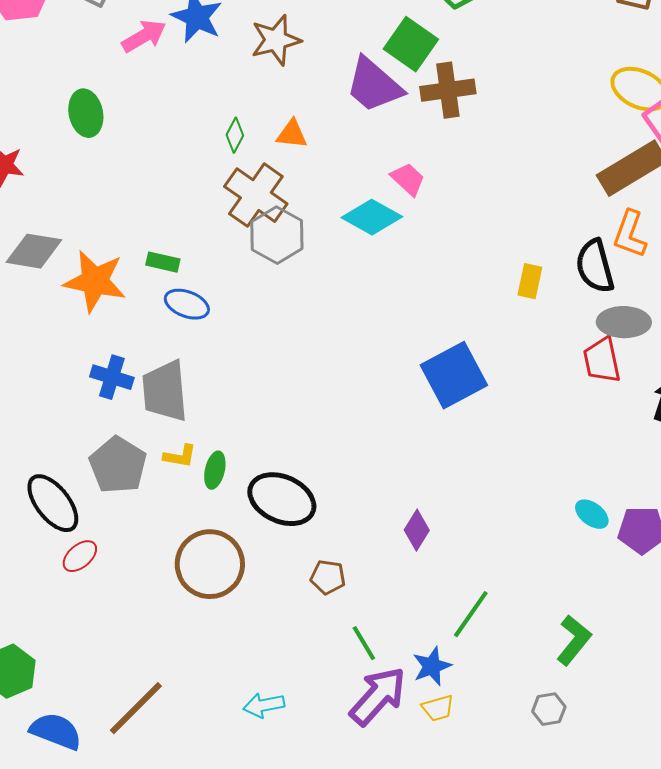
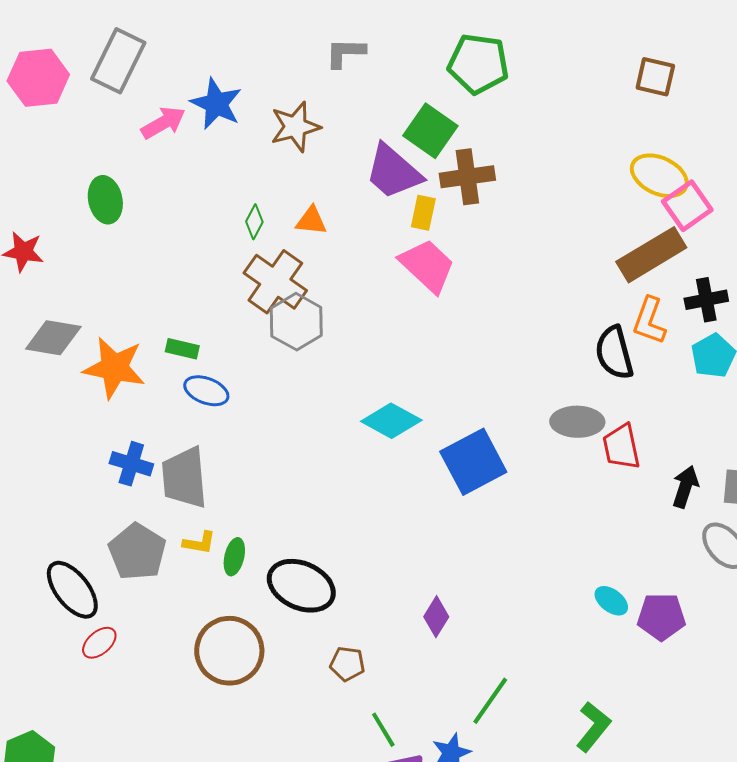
pink trapezoid: (408, 179) -> (427, 266), size x1.6
cyan diamond: (372, 217) -> (391, 421), moved
yellow rectangle: (530, 281) -> (423, 213), moved
gray ellipse: (624, 322) -> (577, 422), moved

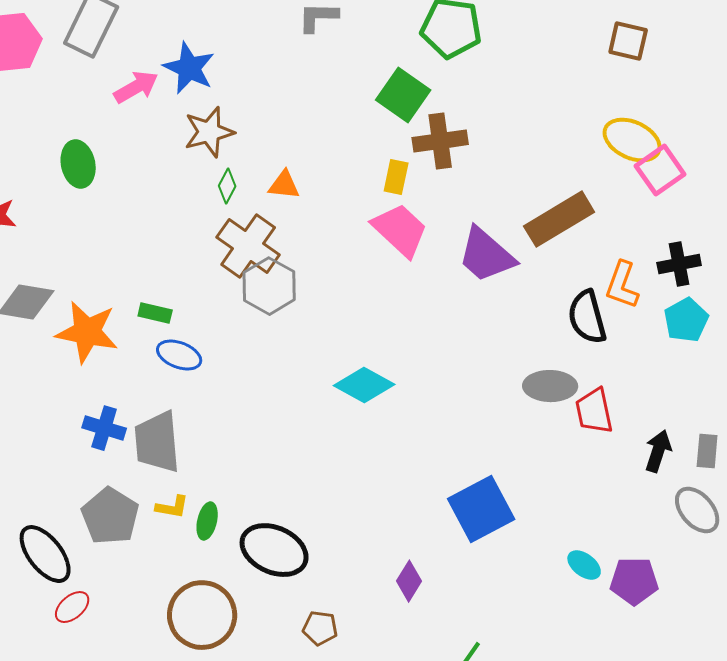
brown star: (295, 127) -> (209, 132), moved
purple trapezoid: (393, 172) -> (486, 255), moved
brown rectangle: (651, 255) -> (559, 219), moved
blue square: (473, 462) -> (481, 509), moved

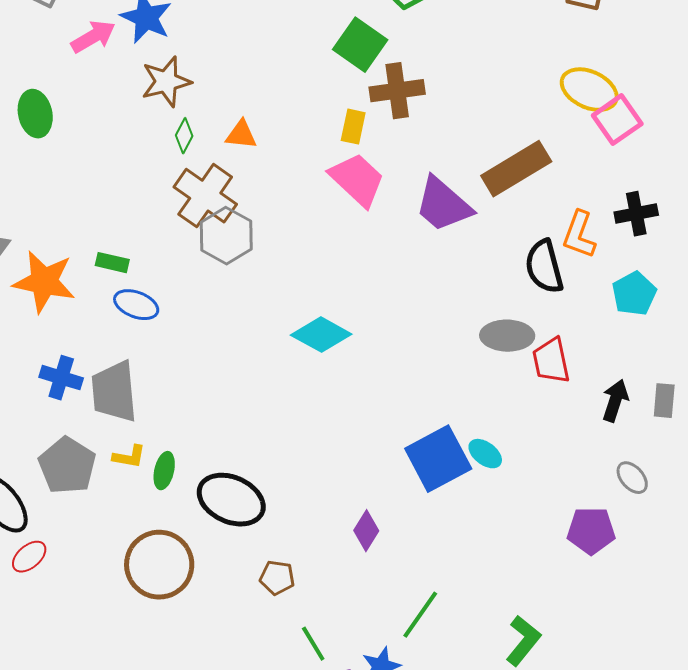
cyan pentagon: (686, 320) -> (634, 294), moved
gray ellipse: (697, 510) -> (632, 478), moved, size x0.7
cyan ellipse: (584, 565) -> (485, 454), moved

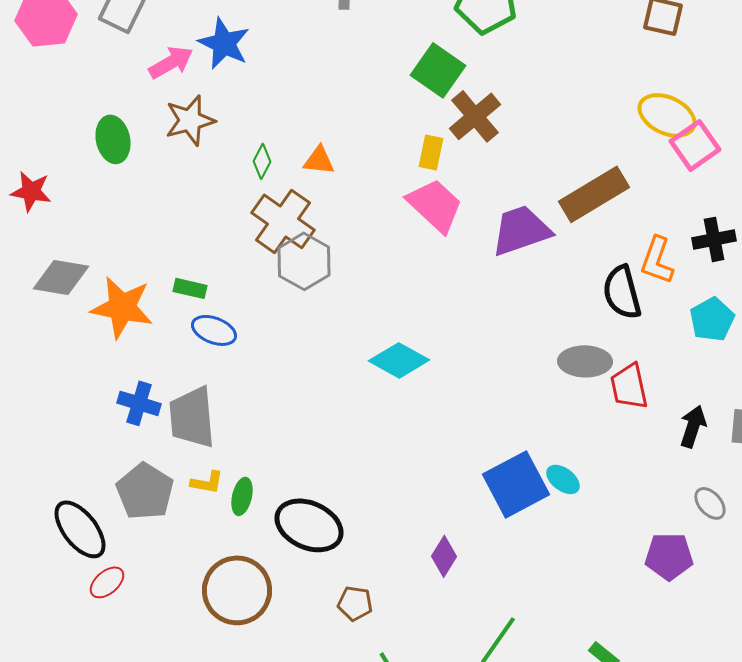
brown star: (166, 82) -> (190, 120), moved
brown cross: (397, 91) -> (475, 116), turned -32
purple trapezoid: (443, 205) -> (521, 230), turned 120

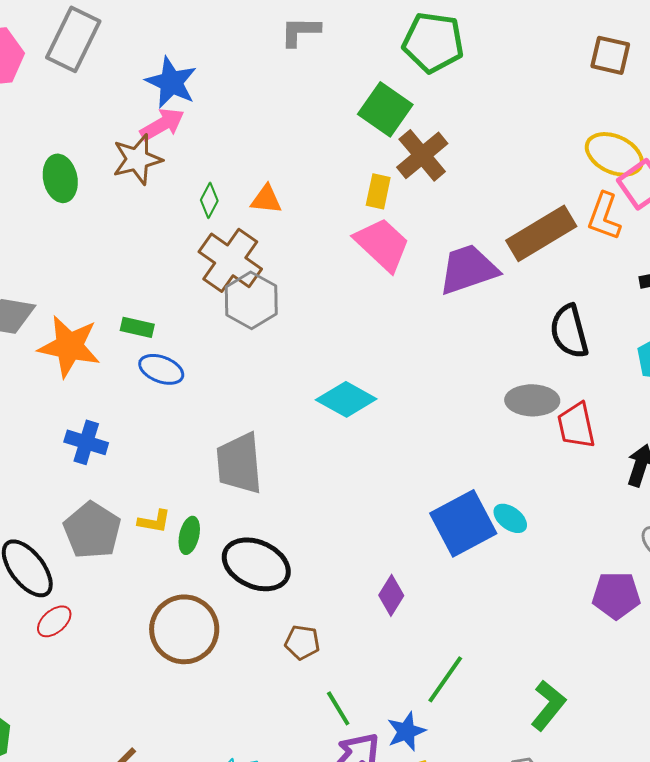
pink arrow: (171, 62) -> (162, 124), moved
orange L-shape: (657, 260) -> (604, 216), moved
gray trapezoid: (192, 417) -> (239, 463), moved

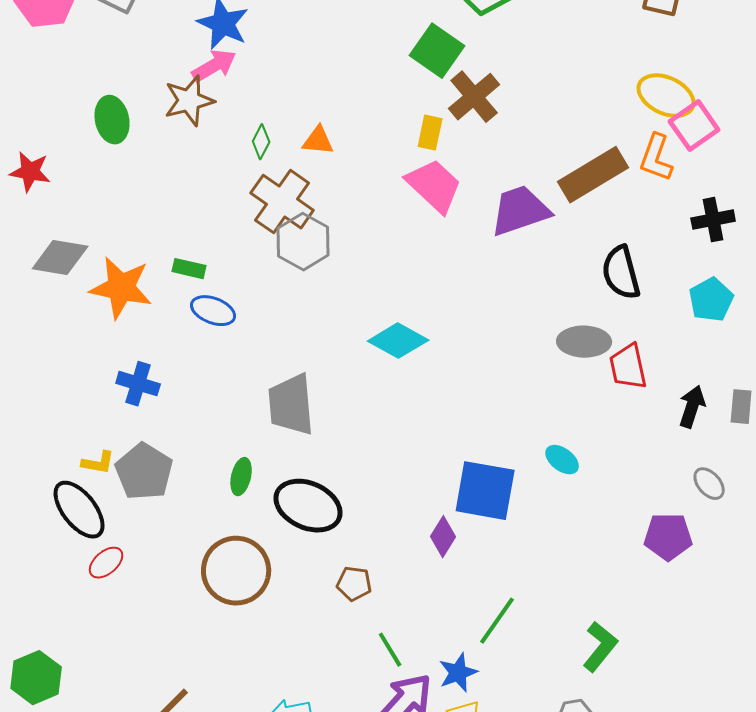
yellow L-shape: (154, 521) -> (98, 463), moved
blue square: (463, 523) -> (485, 491), moved, turned 38

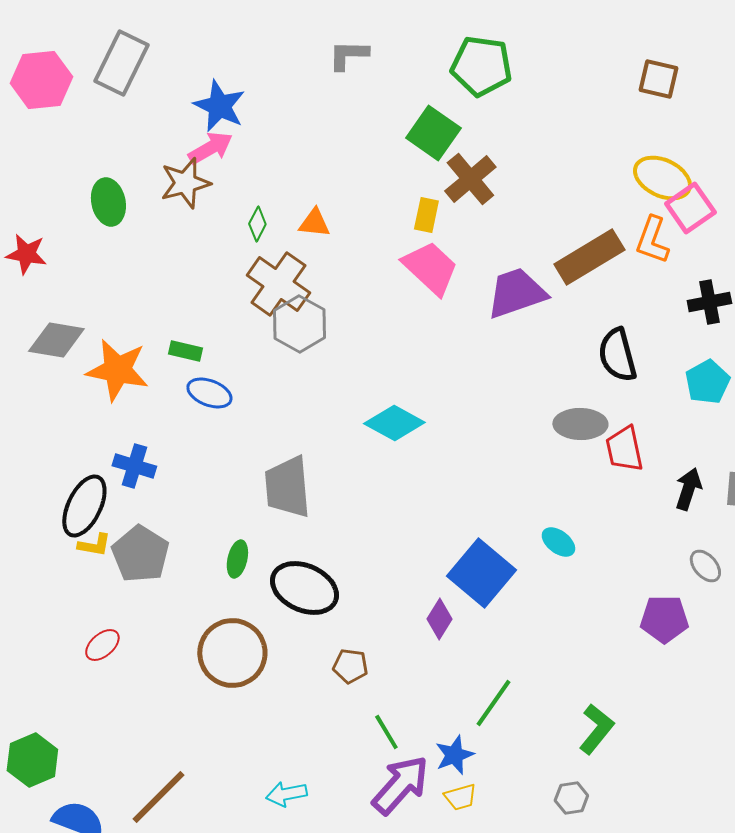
blue square: (485, 491) -> (481, 573), turned 30
black ellipse: (79, 510) -> (84, 506), moved, turned 64

